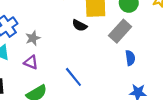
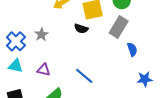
gray star: (33, 38) -> (41, 35), moved

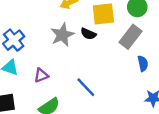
gray star: (41, 35) -> (62, 35), moved, size x1.5
purple triangle: (44, 70) -> (41, 75), turned -40

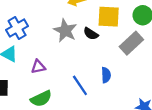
gray star: (62, 35) -> (65, 31), turned -30
blue semicircle: (143, 63) -> (106, 75), moved

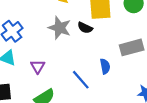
gray rectangle: (131, 43) -> (132, 47), moved, turned 35
purple triangle: (38, 67) -> (38, 67), turned -40

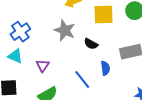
black semicircle: (85, 28) -> (91, 44), moved

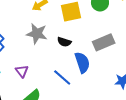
blue semicircle: (105, 68) -> (82, 63), size x1.5

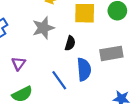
gray star: (37, 34) -> (43, 28), turned 30
black semicircle: (64, 42) -> (70, 43), turned -104

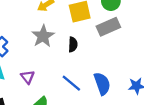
gray rectangle: (111, 53) -> (108, 27), moved
blue semicircle: (84, 69) -> (102, 84), moved

